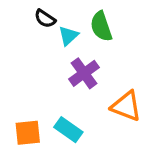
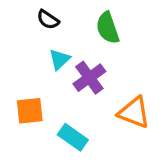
cyan triangle: (68, 36) -> (60, 59), moved
orange square: (28, 133) -> (30, 111), moved

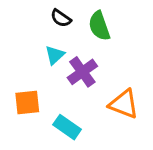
black semicircle: (48, 20) -> (61, 18), moved

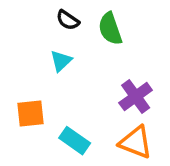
purple cross: (82, 72) -> (136, 97), moved
orange triangle: (124, 104) -> (136, 142), moved

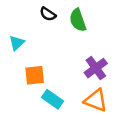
cyan triangle: (61, 61) -> (17, 43), moved
orange square: (30, 113) -> (35, 75), moved

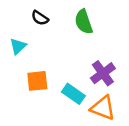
black semicircle: (48, 14) -> (40, 18), moved
cyan rectangle: (53, 99) -> (73, 94), moved

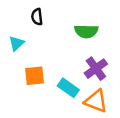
black semicircle: (40, 18) -> (37, 17), turned 49
green semicircle: (84, 22) -> (86, 31), moved, turned -70

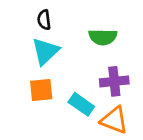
cyan triangle: (16, 43) -> (45, 51), moved, size x1.5
purple cross: (96, 69) -> (114, 81), turned 30

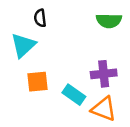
green semicircle: (103, 37) -> (109, 21), moved
cyan triangle: (45, 51) -> (23, 45), moved

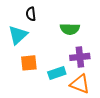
green semicircle: (109, 21) -> (70, 29), moved
cyan rectangle: (74, 95) -> (57, 73), turned -54

